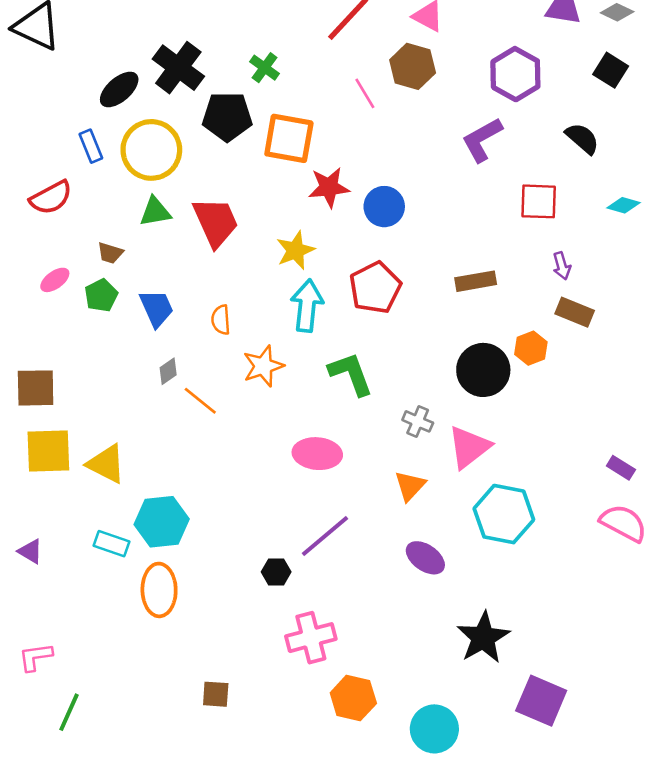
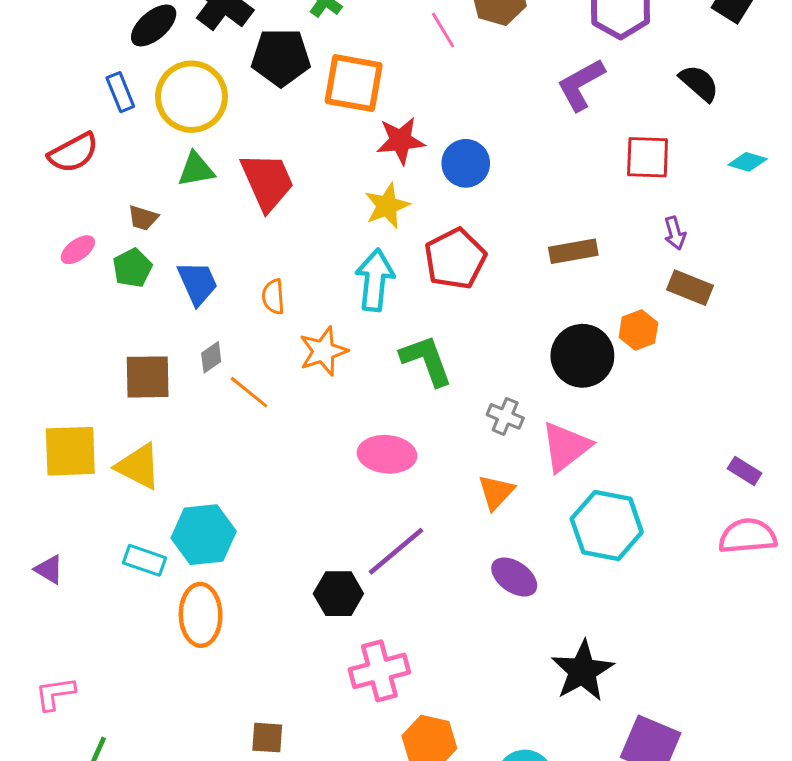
yellow star: (295, 250) -> (387, 206), moved
brown square: (36, 388) -> (148, 377), moved
pink semicircle: (624, 523) -> (748, 536), turned -33
black hexagon: (276, 572) -> (338, 594), size x1.4

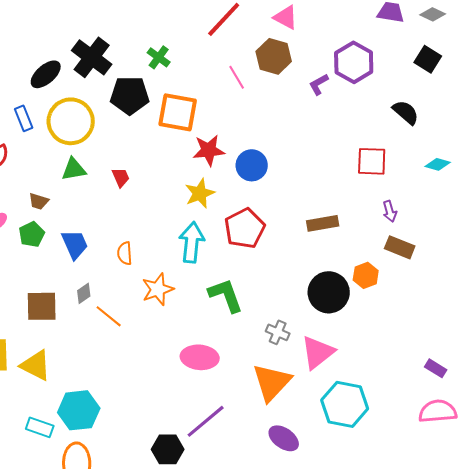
purple L-shape: (581, 85) -> (319, 84), moved, size x0.6
red trapezoid: (267, 182) -> (121, 177), size x0.5
orange triangle: (496, 492) -> (272, 382), size x1.6

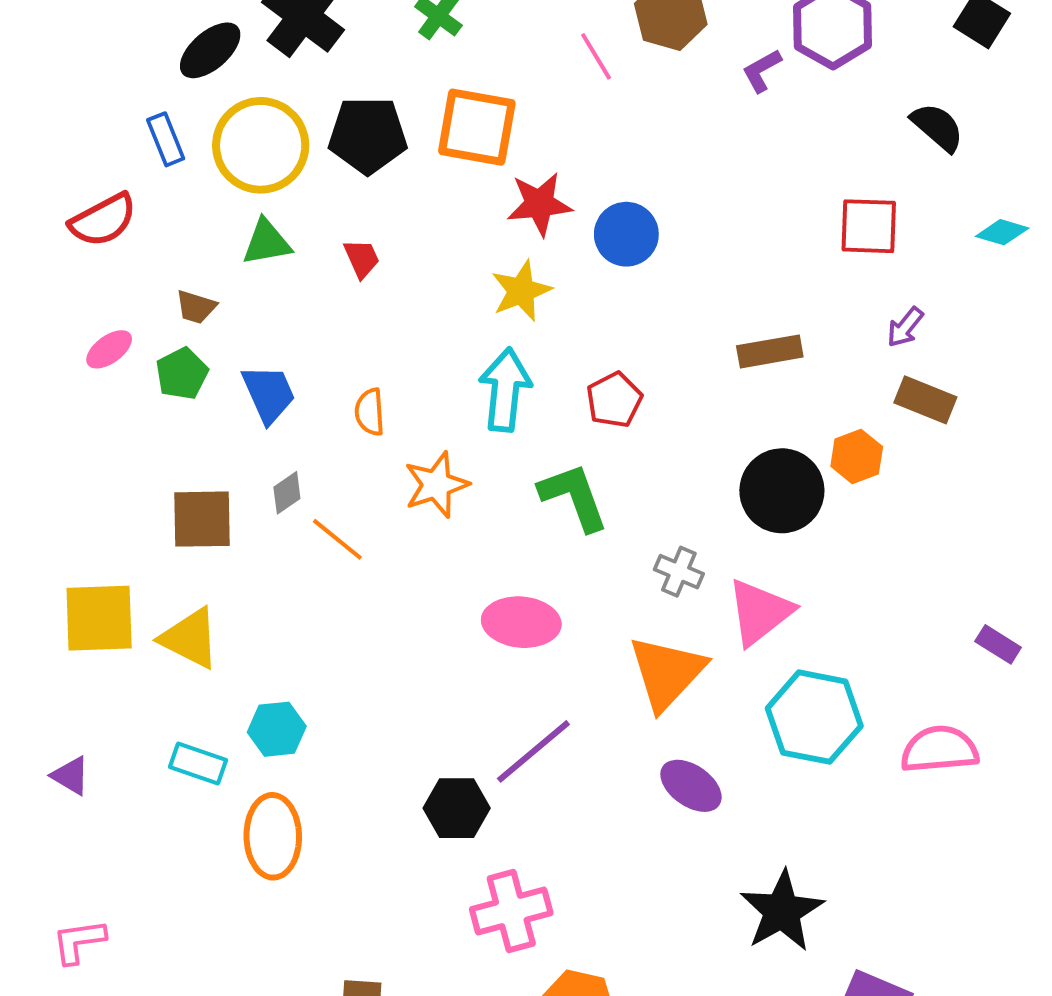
black pentagon: (130, 95) -> (368, 135), moved
purple arrow: (390, 211) -> (905, 327), turned 55
red pentagon: (245, 228) -> (614, 400), moved, size x0.7
cyan hexagon: (79, 410) -> (277, 729), size x0.7
pink semicircle: (438, 411) -> (939, 749), moved

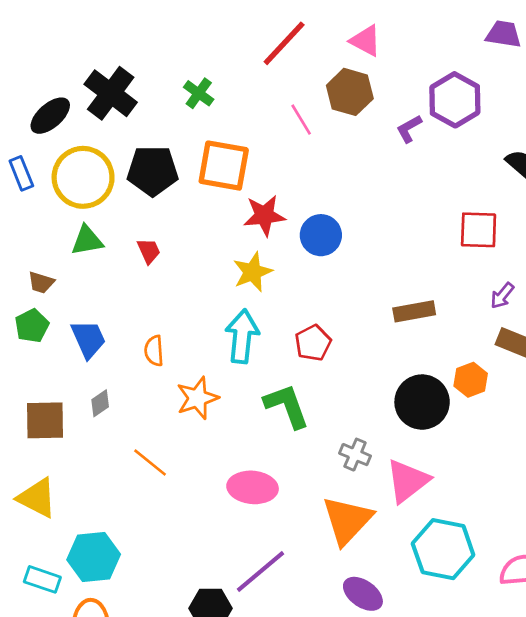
orange line: (337, 539) -> (150, 462), moved
cyan hexagon: (277, 729) -> (94, 557), size x1.4

